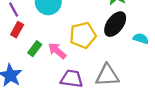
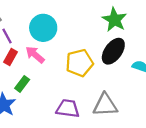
green rectangle: (35, 49) -> (22, 84), moved
pink arrow: (57, 51) -> (35, 55), moved

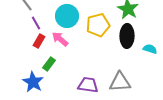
black ellipse: (113, 51) -> (127, 36), turned -35
yellow pentagon: (79, 63) -> (98, 25), moved

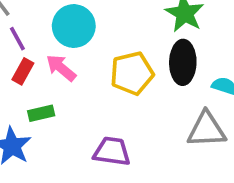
yellow pentagon: (98, 25) -> (132, 73), moved
green rectangle: (49, 64) -> (41, 113), turned 40
gray triangle: (120, 82) -> (206, 130), moved

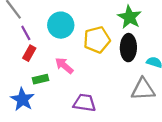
pink arrow: (61, 68) -> (64, 66), moved
yellow pentagon: (132, 73) -> (97, 40), moved

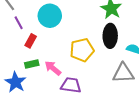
yellow pentagon: (97, 40) -> (82, 50), moved
red rectangle: (29, 53) -> (31, 41), moved
pink arrow: (64, 66) -> (53, 68), moved

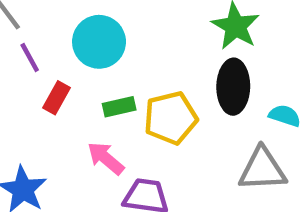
green rectangle: (32, 64) -> (119, 107), moved

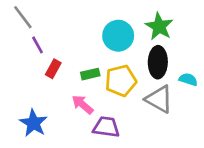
cyan circle: (99, 42) -> (118, 36), moved
gray triangle: (262, 169) -> (159, 99), moved, turned 32

